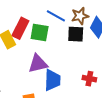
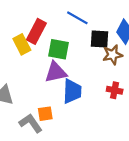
brown star: (80, 16) -> (113, 55), moved
green square: (40, 33) -> (59, 49), moved

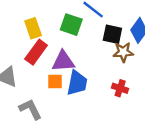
red rectangle: (36, 31) -> (36, 52), moved
green square: (59, 49) -> (71, 25), moved
orange square: (45, 114) -> (55, 81), moved

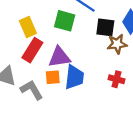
gray L-shape: (30, 109) -> (32, 90), moved

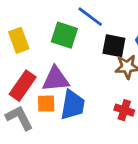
red rectangle: (32, 50) -> (23, 86), moved

